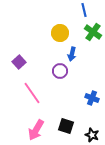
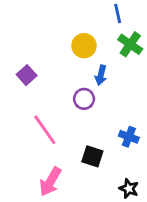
purple square: (19, 62) -> (27, 75), moved
black square: (66, 126) -> (92, 156), moved

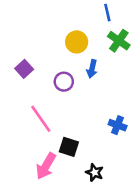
purple circle: (84, 99) -> (64, 82), moved
black square: (92, 156) -> (69, 147), moved
black star: (129, 189) -> (95, 172), moved

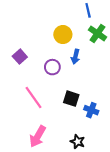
blue cross: (118, 125) -> (91, 110), moved
black square: (69, 147) -> (71, 99), moved

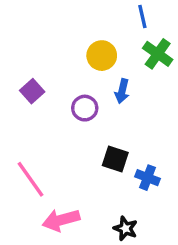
pink line: (33, 98) -> (31, 179), moved
pink arrow: (38, 136) -> (61, 220), turned 45

